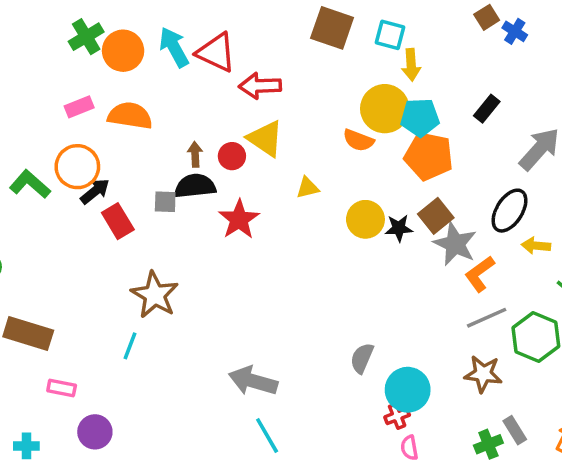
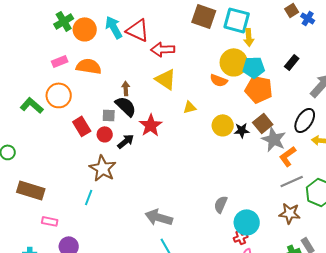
cyan square: (390, 35) -> (237, 20), size x1.5
red circle: (232, 156) -> (105, 134), moved
black semicircle: (195, 186) -> (126, 106), turned 50
black arrow: (95, 191) -> (126, 141), moved

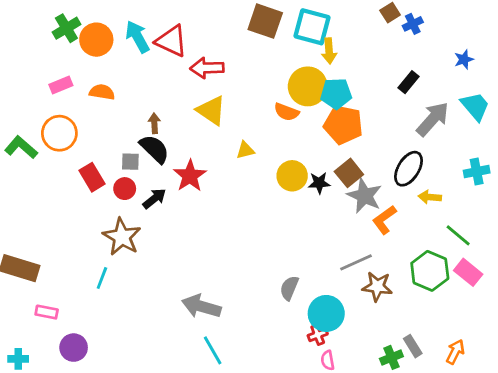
blue cross: (308, 18) -> (413, 24), turned 32
black rectangle: (292, 62) -> (409, 82), moved
orange semicircle: (89, 66) -> (102, 92), size x0.7
gray line: (292, 181) -> (356, 262), moved
brown star: (290, 213) -> (377, 286), moved

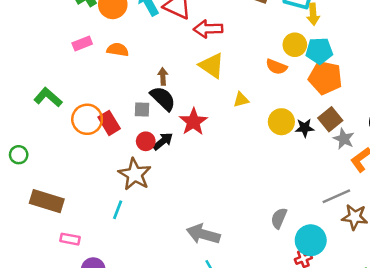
yellow circle: (308, 86) -> (295, 45), size x0.7
orange circle: (59, 133) -> (87, 119), moved
red circle: (125, 189) -> (146, 141), moved
gray star: (365, 196) -> (344, 139), size x0.7

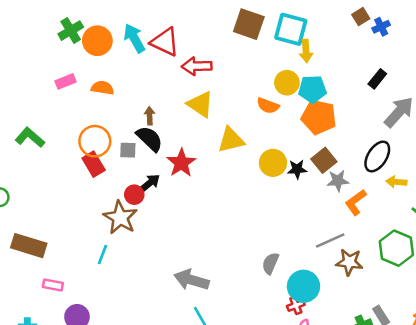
yellow triangle: (241, 100) -> (231, 140), size x1.6
orange circle: (87, 119) -> (95, 141), moved
gray star: (344, 139) -> (338, 181), turned -30
red circle: (146, 141) -> (134, 195), moved

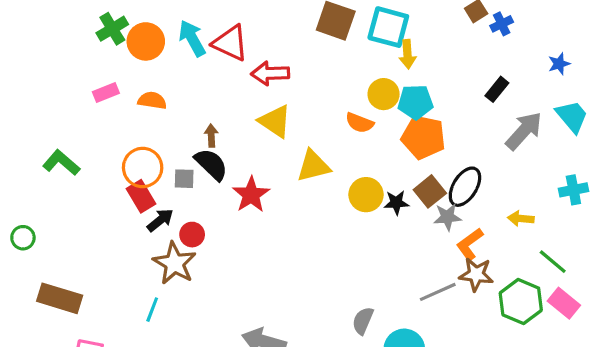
black ellipse: (377, 156) -> (465, 187), moved
black arrow: (150, 183) -> (160, 220), moved
brown star: (349, 262) -> (476, 274), moved

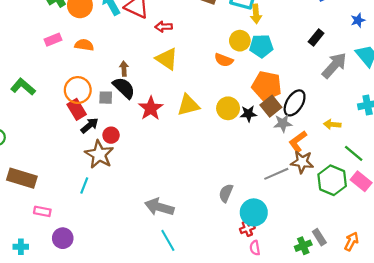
red arrow: (270, 73) -> (164, 27), size x0.7
orange pentagon: (423, 137) -> (267, 86), moved
yellow triangle: (313, 166) -> (188, 105), moved

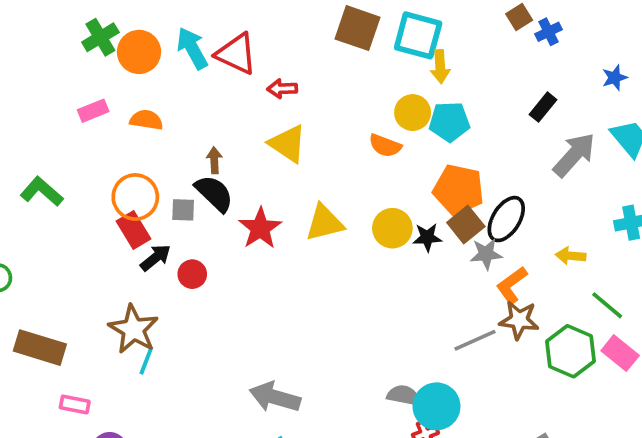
brown star: (99, 154) -> (133, 329), moved
gray semicircle: (226, 193) -> (403, 395), moved, turned 78

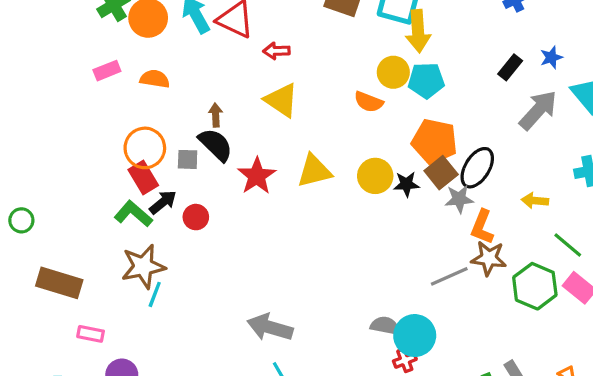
yellow arrow: (440, 67) -> (418, 31), size x1.4
blue star: (615, 78) -> (551, 57), moved
green L-shape: (42, 191) -> (133, 214), moved
orange L-shape: (512, 285) -> (482, 227), turned -32
brown star: (133, 329) -> (143, 266), turned 30

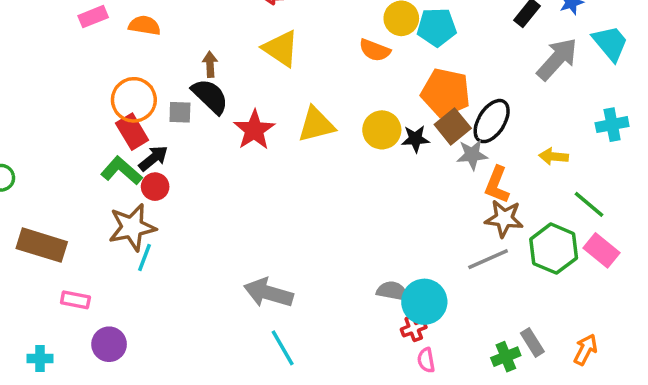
red circle: (196, 217) -> (155, 187), moved
gray line: (449, 276) -> (488, 259), moved

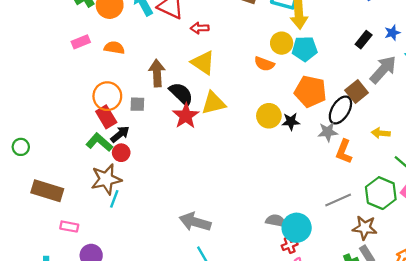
brown arrow: (210, 64) -> (157, 73), size x1.6
black semicircle: (210, 96) -> (181, 94), moved
yellow triangle: (316, 125) -> (213, 103), moved
brown square: (453, 126) -> (357, 92), moved
brown star: (504, 218) -> (365, 228), moved

